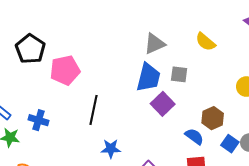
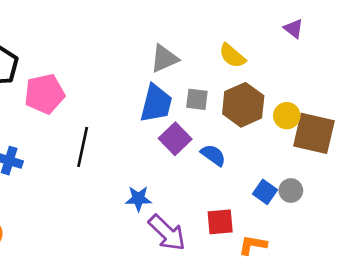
brown hexagon: (213, 118) -> (243, 105), moved, size x1.4
blue semicircle: (194, 136) -> (213, 155), moved
blue star: (111, 149) -> (138, 199), moved

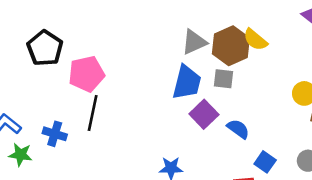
brown hexagon: (243, 105) -> (231, 46), moved
black line: (83, 147) -> (93, 113), moved
blue square: (265, 192) -> (265, 162), moved

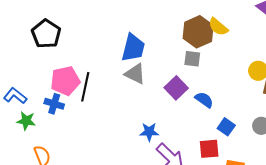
gray triangle: (194, 42) -> (135, 74), moved, turned 50
pink pentagon: (87, 74) -> (65, 81), moved
blue trapezoid: (187, 82) -> (133, 48), moved

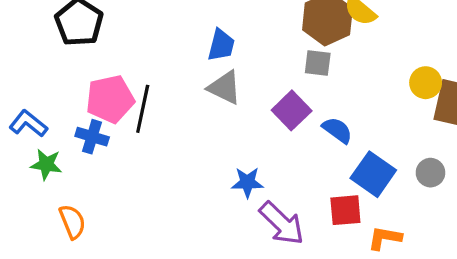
blue trapezoid: (133, 48) -> (221, 45), size x0.7
blue square: (226, 127) -> (373, 174), size x1.5

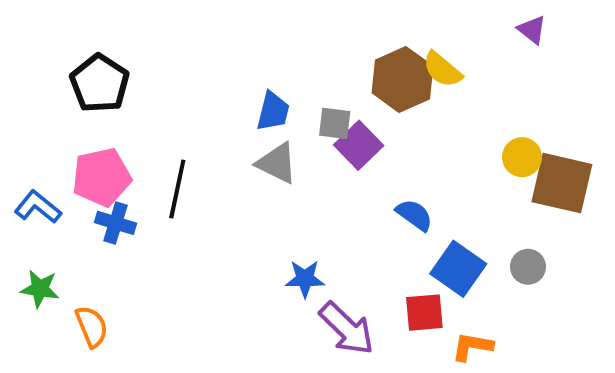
gray square: (318, 63) -> (335, 123), moved
pink pentagon: (110, 99) -> (102, 177), moved
purple square: (292, 110) -> (359, 145), moved
green star: (46, 164) -> (40, 289), moved

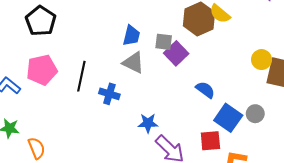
blue cross: (116, 223) -> (109, 94), moved
gray circle: (528, 267) -> (255, 114), moved

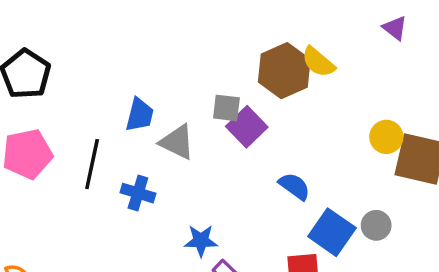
blue trapezoid: (131, 36) -> (140, 115), moved

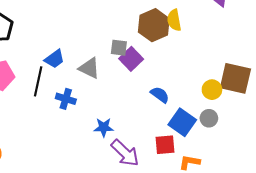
yellow semicircle: (318, 62) -> (174, 20), turned 40
blue trapezoid: (140, 115) -> (55, 59), moved, turned 40
yellow circle: (386, 137) -> (212, 90), moved

